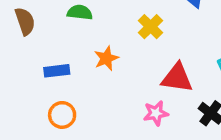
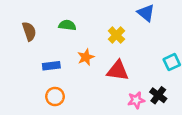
red triangle: (177, 78) -> (118, 71), moved
pink star: (156, 113) -> (136, 100), moved

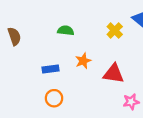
brown semicircle: (29, 31) -> (14, 36), moved
yellow cross: (116, 35) -> (115, 30), moved

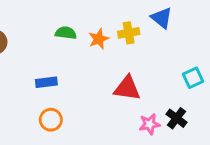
yellow cross: (115, 30) -> (129, 33), turned 35
orange star: (83, 61) -> (99, 39), moved

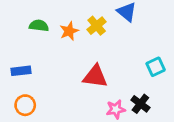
yellow cross: (129, 33) -> (97, 26), turned -30

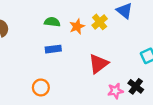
blue rectangle: (21, 71) -> (53, 49), moved
red triangle: (95, 76) -> (98, 64), turned -45

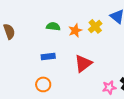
blue rectangle: (53, 49) -> (48, 56), moved
red triangle: (98, 64) -> (83, 63), moved

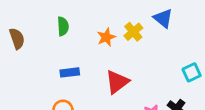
green semicircle: (53, 26) -> (63, 26), moved, turned 80

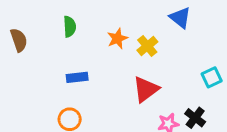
yellow cross: (133, 32) -> (147, 46), moved
red triangle: (117, 82) -> (146, 89), moved

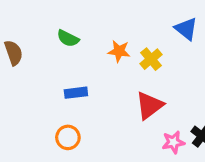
green semicircle: (70, 27) -> (68, 38), turned 120
orange star: (117, 39) -> (119, 51), turned 30

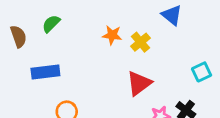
green semicircle: (68, 38) -> (51, 24), moved, turned 108
blue rectangle: (76, 93) -> (45, 72), moved, size x1.4

